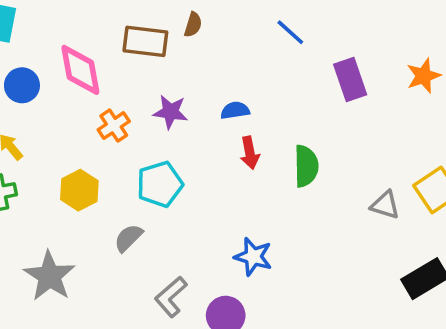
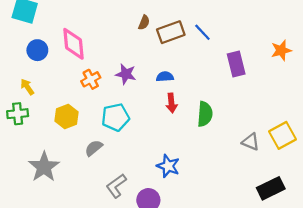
brown rectangle: (145, 41) -> (171, 32), moved, turned -32
orange star: (424, 76) -> (281, 50), moved

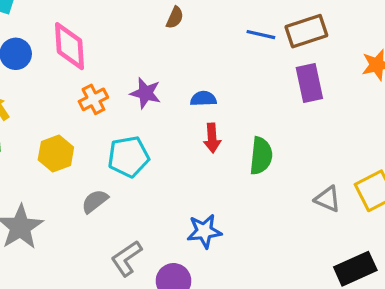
brown rectangle: (171, 32) -> (306, 31), moved
blue line: (202, 32) -> (261, 35), turned -36
blue star: (168, 166) -> (204, 231), turned -30

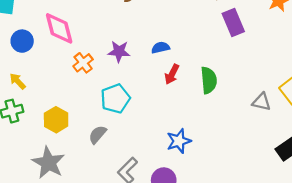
red arrow: (212, 138) -> (172, 74), turned 42
yellow hexagon: (56, 153) -> (56, 120), moved

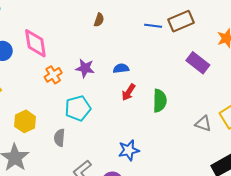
purple rectangle: (233, 22) -> (198, 63), moved, turned -35
gray semicircle: (98, 135) -> (59, 138), turned -42

